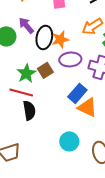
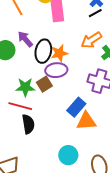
purple ellipse: (70, 59) -> (56, 70), moved
green star: (26, 73) -> (25, 87), turned 30
orange triangle: (87, 107) -> (86, 121), turned -30

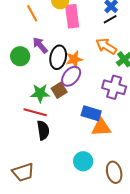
orange arrow: (91, 40) -> (106, 46), turned 65
purple ellipse: (56, 70) -> (71, 76), turned -45
blue rectangle: (76, 107) -> (91, 113), turned 66

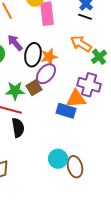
black line: (110, 19) -> (85, 17), turned 48
orange triangle: (101, 127) -> (76, 99), moved
brown ellipse: (114, 172) -> (75, 167), moved

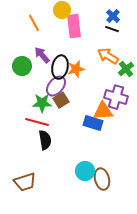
purple ellipse: (46, 74) -> (56, 86), moved

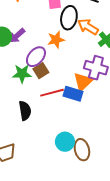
purple arrow: (42, 55) -> (17, 36), moved, turned -90
black ellipse: (60, 67) -> (69, 18), moved
orange triangle: (103, 111) -> (83, 82), turned -40
red line: (37, 122) -> (52, 93), moved, turned -30

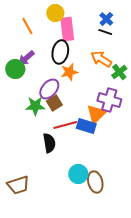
black ellipse: (69, 18) -> (60, 52), moved
purple arrow: (17, 36) -> (26, 58), moved
black semicircle: (25, 111) -> (49, 143), moved

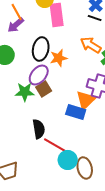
black ellipse: (60, 52) -> (41, 49), moved
purple arrow: (26, 58) -> (16, 25), moved
red line: (65, 125) -> (55, 145), moved, turned 45

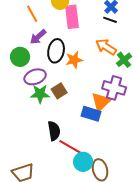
purple arrow: (16, 25) -> (38, 37), moved
purple ellipse: (39, 75) -> (35, 77), moved, turned 30

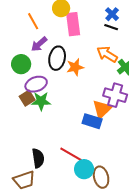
brown square: (59, 91) -> (27, 98), moved
black semicircle: (54, 131) -> (38, 158), moved

